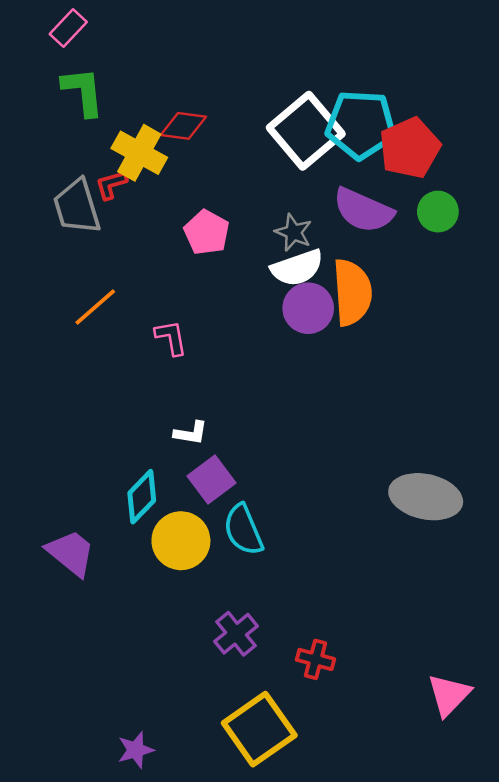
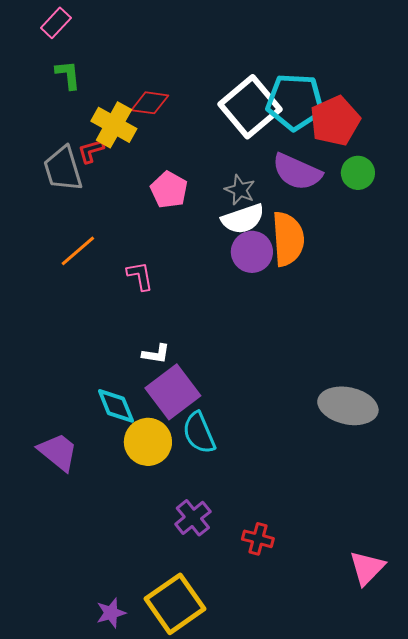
green L-shape: (83, 92) -> (68, 75), size x0.7
purple square: (212, 480) -> (173, 392), size x1.4
cyan diamond: (142, 497) -> (116, 406), turned -66
yellow square: (259, 729) -> (175, 604), moved

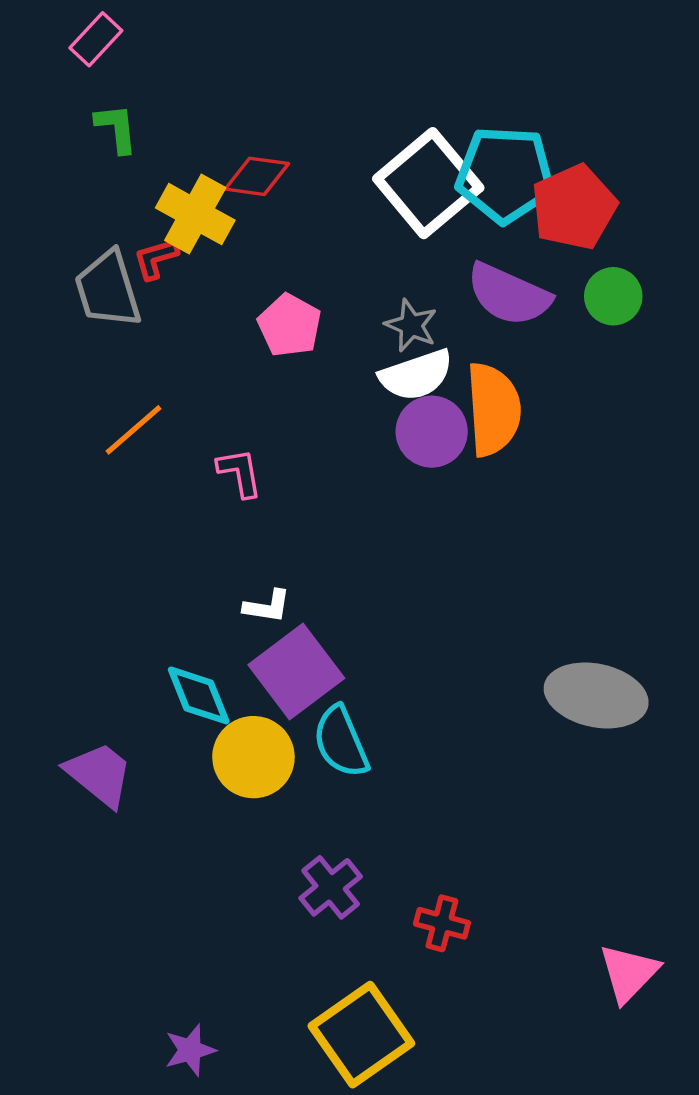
yellow square: (175, 604) -> (361, 1035), moved

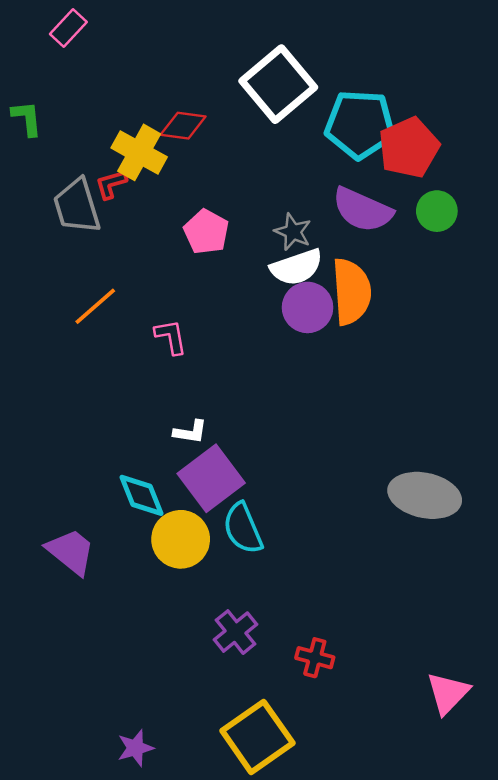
green L-shape: (116, 128) -> (27, 118), moved
white square: (428, 183) -> (278, 84), moved

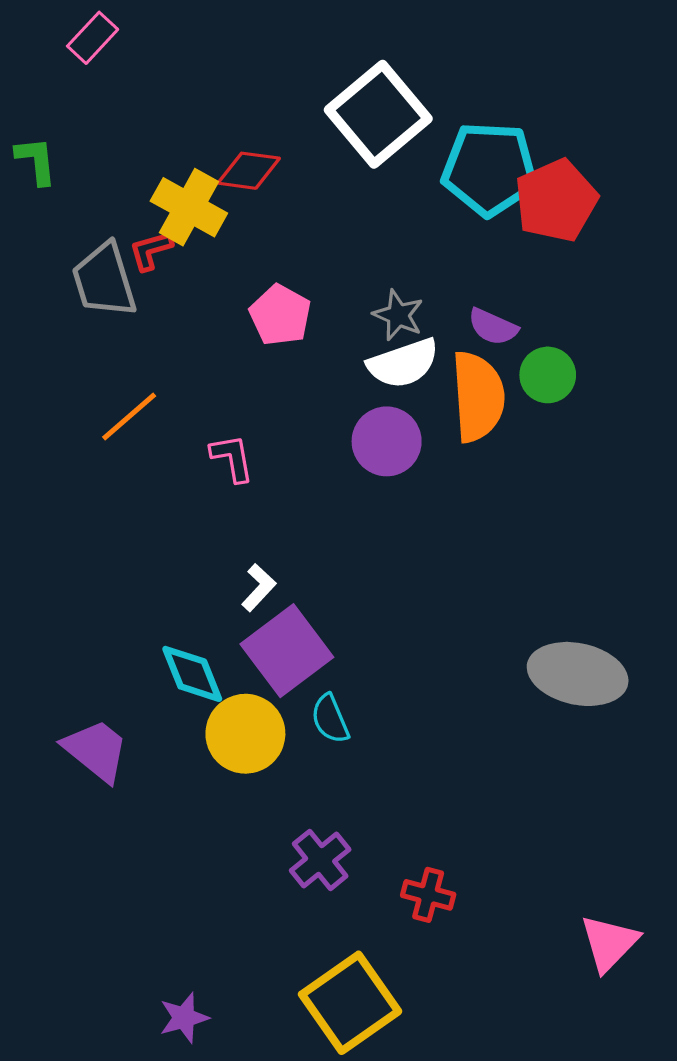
purple semicircle: (362, 210) -> (493, 327), moved, size x0.6
green circle: (437, 211) -> (548, 375), moved
purple circle: (308, 307) -> (387, 441), moved
white L-shape: (190, 432) -> (259, 588), turned -56
cyan semicircle: (243, 528) -> (330, 719), size x0.7

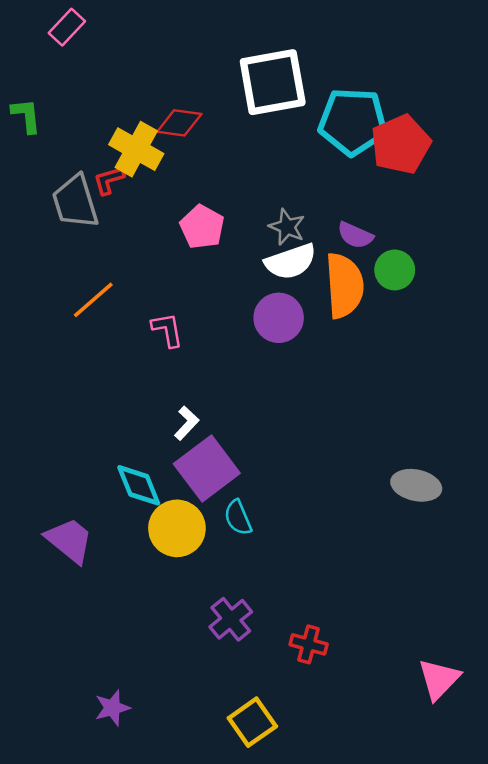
white square: (378, 114) -> (273, 82), turned 30
gray ellipse: (578, 674) -> (416, 485), size x0.7
yellow square: (350, 1003) -> (252, 722), size x0.7
purple star: (184, 1018) -> (112, 708), moved

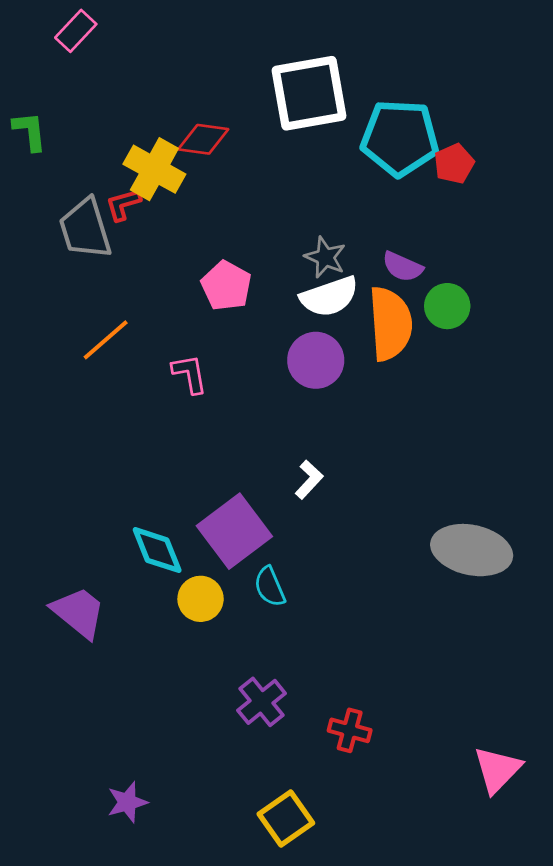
red pentagon: (401, 144) -> (454, 164), size x0.6
pink pentagon: (202, 227) -> (226, 286), moved
white L-shape: (187, 423) -> (309, 480), moved
gray ellipse: (416, 485) -> (472, 550), size x1.4
yellow circle: (177, 528) -> (201, 599), size x0.7

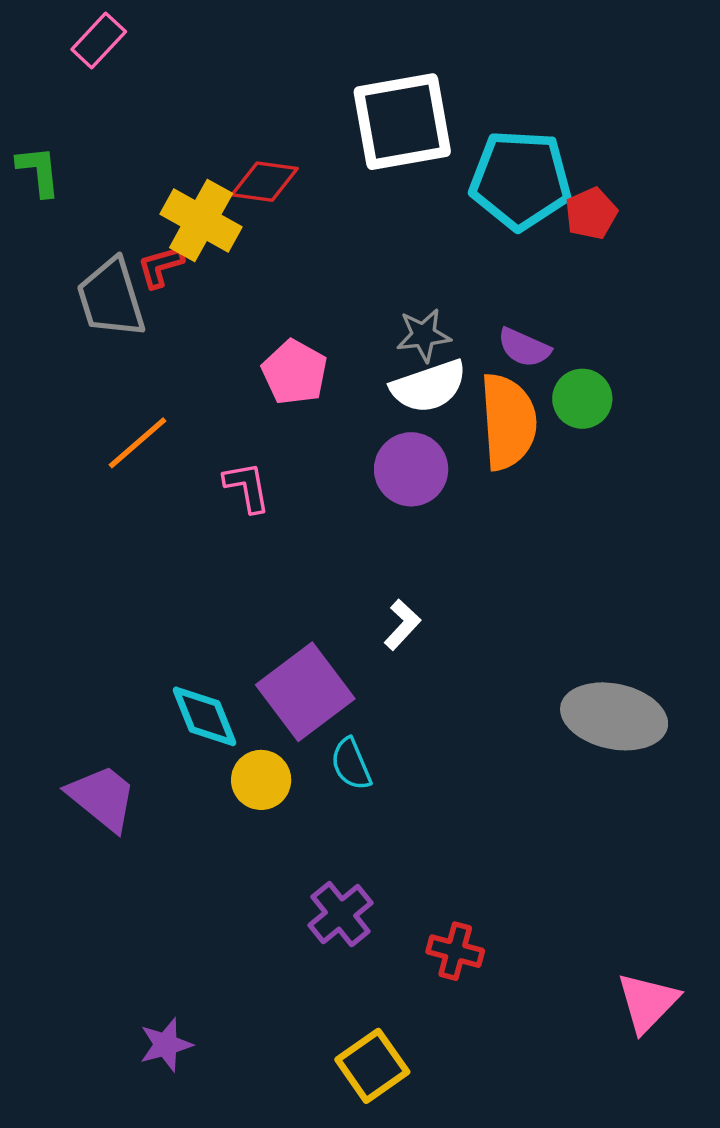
gray star: (325, 257) -> (423, 335), turned -30

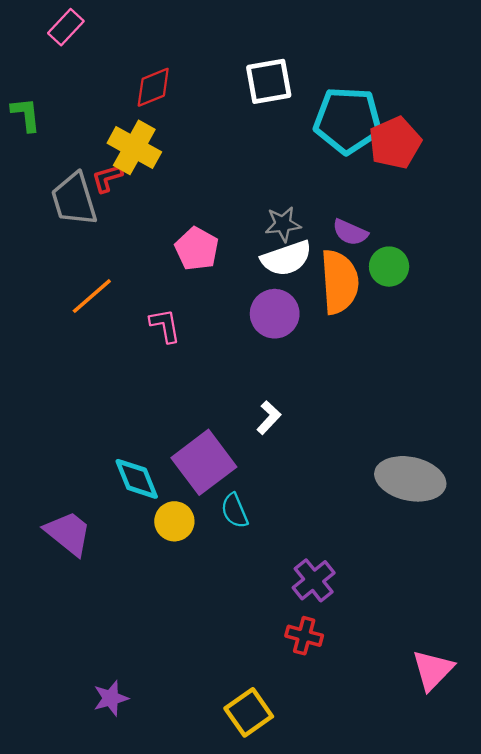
white square: (402, 122) -> (269, 81), size x0.7
red diamond: (265, 182) -> (153, 87), moved, turned -30
red pentagon: (591, 213) -> (395, 143), size x1.5
purple cross: (340, 914) -> (314, 580), moved

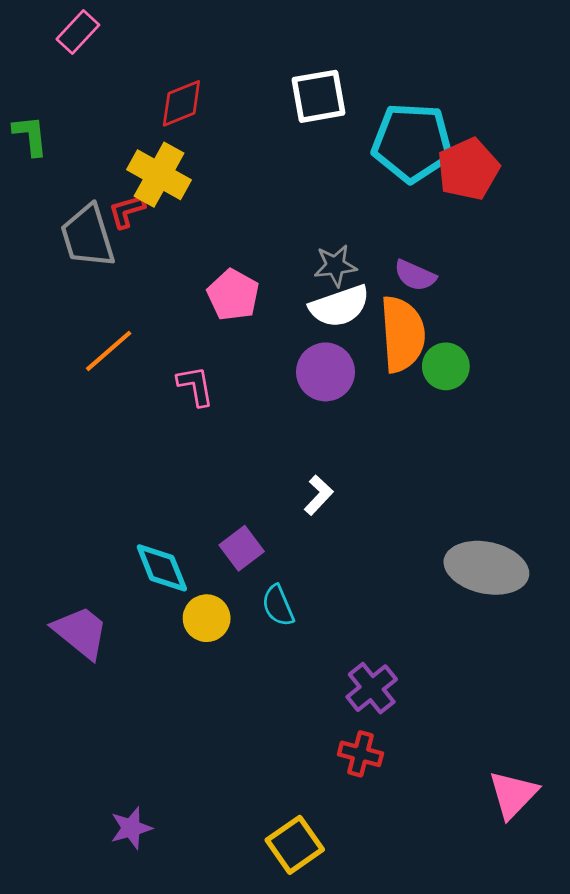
green circle: (389, 267) -> (446, 366), moved
purple square: (204, 462) -> (242, 548), size x0.6

